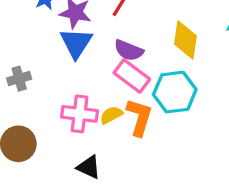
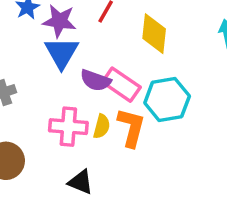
yellow diamond: (185, 40) -> (154, 34), moved
purple semicircle: (129, 50) -> (96, 80), moved
yellow semicircle: (111, 115) -> (102, 126), turned 135

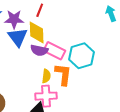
yellow diamond: (154, 34) -> (37, 32), moved
pink cross: (68, 127) -> (46, 96), moved

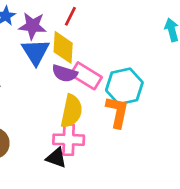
orange L-shape: (63, 74) -> (117, 112), moved
yellow semicircle: (46, 76) -> (71, 111), size x1.6

